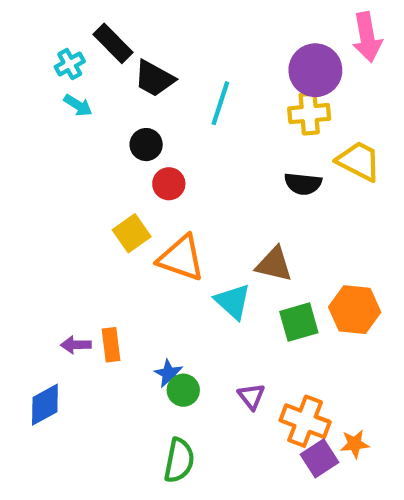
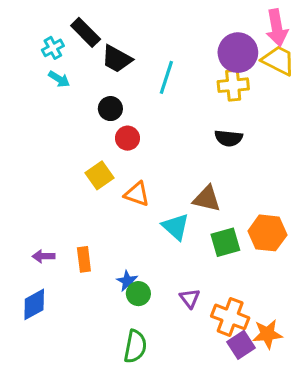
yellow trapezoid: (359, 161) -> (278, 60), moved
orange triangle: (181, 258) -> (137, 194), size x0.7
purple arrow: (76, 345) -> (44, 256), moved
orange star: (355, 444) -> (267, 334), size x1.4

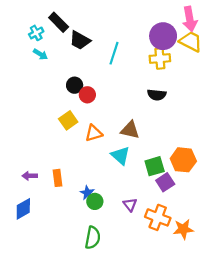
black circle: (110, 109) -> (75, 85), moved
orange triangle: (137, 194) -> (94, 133), turned -36
brown triangle: (207, 199) -> (130, 130), moved
purple square: (241, 345) -> (165, 182), moved

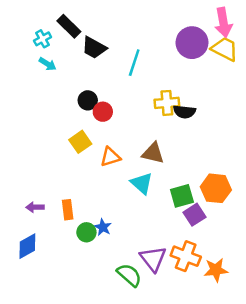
yellow cross: (160, 59) -> (167, 103), moved
green circle: (95, 201) -> (86, 232), moved
purple triangle: (130, 205) -> (153, 259), moved, size x1.6
green semicircle: (93, 238) -> (129, 275), moved, turned -60

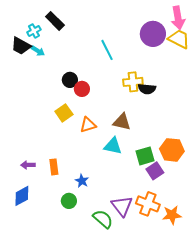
black trapezoid: (94, 48) -> (21, 46), moved
cyan line: (134, 63) -> (107, 50), turned -45
cyan triangle: (142, 183) -> (113, 146), turned -30
green circle: (86, 232) -> (69, 201), moved

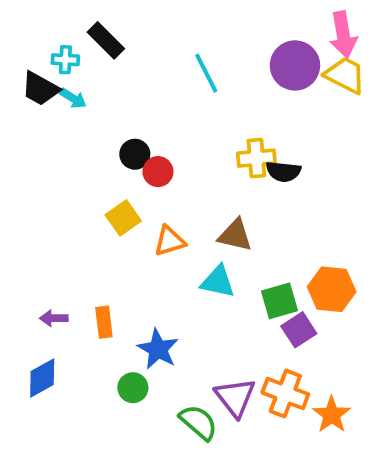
cyan cross: (34, 31) -> (65, 60), turned 32
cyan line: (107, 50) -> (206, 73), moved
blue star: (82, 181) -> (158, 349), size x1.5
orange star: (172, 215) -> (332, 415), turned -30

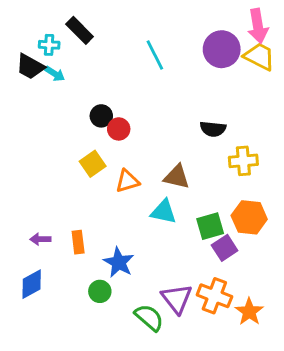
yellow cross: (256, 158) -> (243, 161), moved

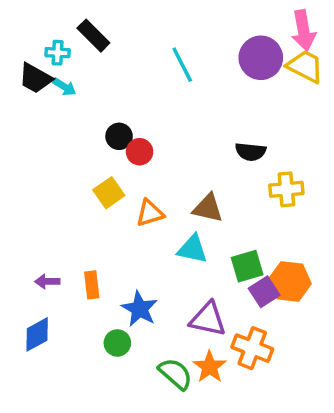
orange hexagon: (249, 217) -> (290, 281), moved
purple triangle: (177, 299) -> (208, 319), moved, turned -40
orange star: (249, 312) -> (210, 367), moved

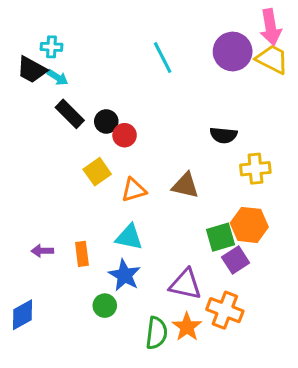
black rectangle: (93, 36) -> (70, 114), moved
cyan triangle: (192, 249) -> (129, 237), moved
orange hexagon: (290, 281) -> (249, 225), moved
blue diamond: (37, 334) -> (23, 315), moved
green semicircle: (175, 374) -> (156, 333), turned 56

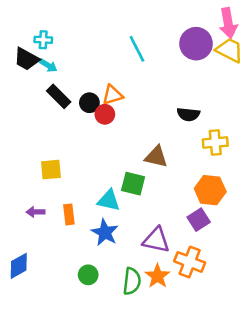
yellow square: (97, 172) -> (51, 170), moved, turned 30
orange triangle: (134, 190) -> (113, 95), moved
green square: (220, 237) -> (133, 184), moved, turned 30
green circle: (105, 306) -> (88, 275), moved

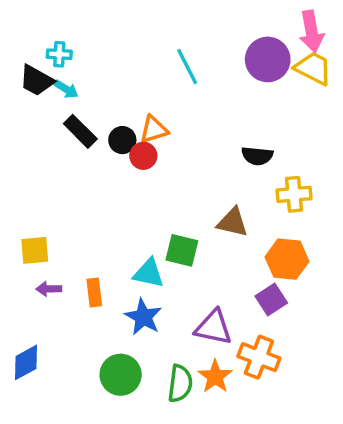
brown triangle: (156, 157) -> (233, 222), moved
yellow square: (51, 170) -> (35, 250), moved
green circle: (88, 275) -> (121, 375), size x1.5

